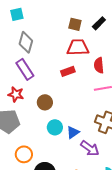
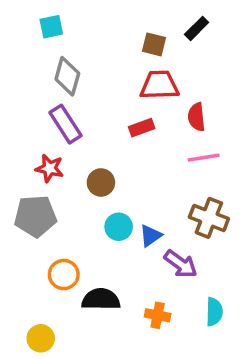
black rectangle: (99, 23) -> (197, 28), moved

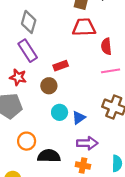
red rectangle: (142, 128) -> (61, 66), moved
purple arrow: (181, 264) -> (87, 143), moved, turned -36

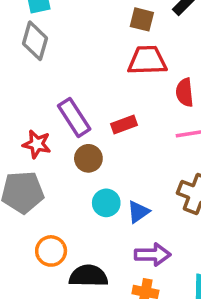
gray diamond: (29, 22) -> (35, 41), moved
purple rectangle: (28, 51) -> (74, 117), moved
red rectangle: (61, 66) -> (124, 125), moved

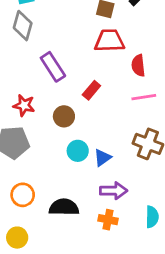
purple rectangle: (74, 117) -> (53, 67), moved
red rectangle: (124, 125) -> (91, 90), turned -30
orange circle: (51, 251) -> (23, 195), moved

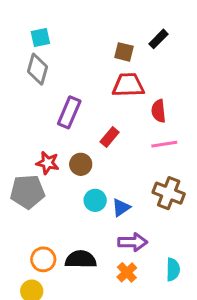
purple rectangle: (53, 67) -> (69, 112), turned 56
red star: (24, 105) -> (48, 163), moved
orange circle: (23, 195) -> (43, 259), moved
orange cross: (108, 220) -> (127, 272), turned 36

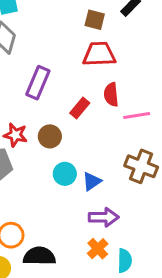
red semicircle: (159, 111) -> (111, 95), moved
black semicircle: (81, 259) -> (39, 256), moved
cyan semicircle: (173, 269) -> (125, 261), moved

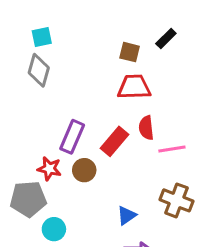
purple rectangle: (38, 83) -> (72, 137), moved
red rectangle: (80, 108) -> (114, 141), size x1.4
cyan circle: (65, 174) -> (54, 229), moved

